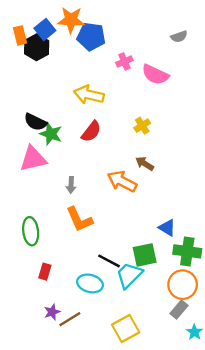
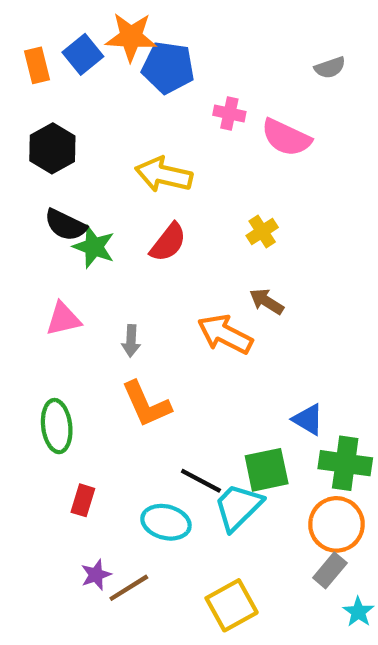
black hexagon: (37, 47) -> (52, 148), moved
pink cross: (124, 61) -> (229, 113), turned 35
pink triangle: (33, 159) -> (63, 319), moved, size x0.7

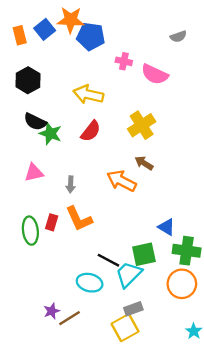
yellow cross: (262, 232) -> (142, 125), size x1.6
red rectangle: (83, 500) -> (52, 222), moved
gray rectangle: (330, 570) -> (133, 309), moved, turned 30

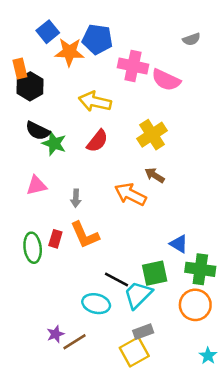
orange star: (71, 20) -> (69, 52), moved
orange rectangle: (20, 35) -> (20, 69), moved
pink cross: (124, 61) -> (133, 66), size x1.6

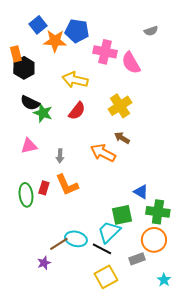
pink semicircle: (166, 80) -> (131, 63), turned 35
black line: (116, 279) -> (102, 249), moved
gray rectangle: (143, 332) -> (137, 259), moved
brown line: (75, 342) -> (59, 244), moved

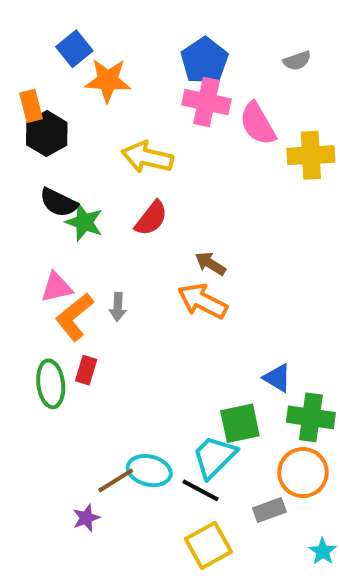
blue pentagon: (77, 31) -> (204, 61), moved, turned 30
yellow cross: (120, 106) -> (311, 155), moved, turned 30
brown arrow: (122, 138) -> (210, 264), moved
orange L-shape: (67, 185) -> (74, 317), moved, turned 75

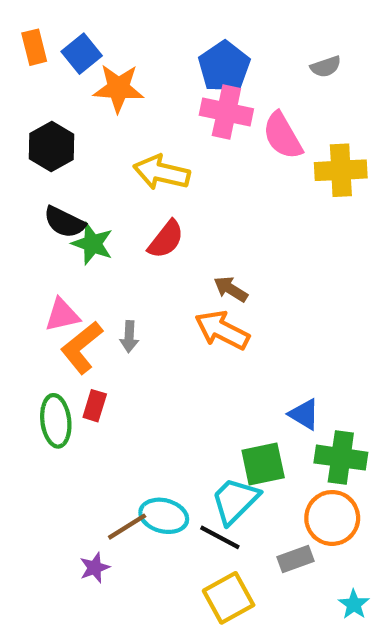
orange rectangle: (31, 106) -> (34, 47), moved

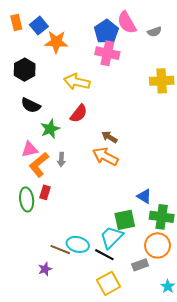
pink semicircle: (283, 136) -> (127, 23), moved
green star: (92, 244) -> (50, 129), moved, turned 30
brown line: (127, 527) -> (60, 250), turned 54

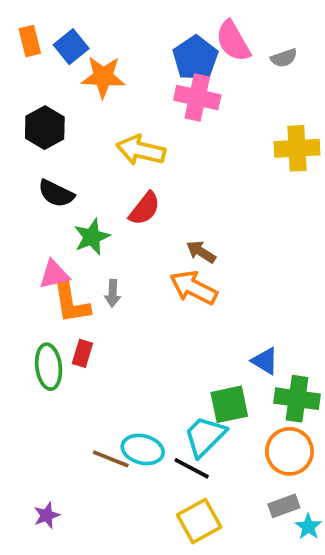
orange L-shape: (39, 165) -> (71, 303), turned -60
gray rectangle: (140, 265) -> (284, 506), moved
purple star: (45, 269) -> (47, 515), moved

